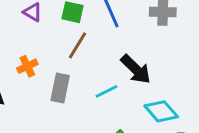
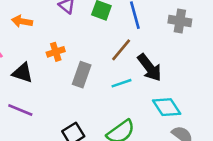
brown line: (77, 45) -> (121, 50), moved

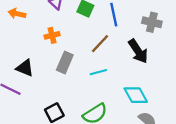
orange cross: (56, 52) -> (52, 35), moved
black arrow: (150, 68) -> (138, 51), moved
black triangle: (23, 73) -> (25, 68), moved

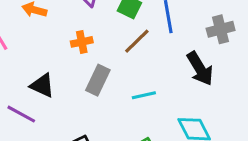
gray cross: (152, 22) -> (221, 29), turned -30
brown line: (100, 44) -> (137, 41), moved

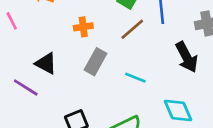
cyan line: (144, 95) -> (135, 78), turned 30

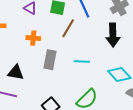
orange cross: (83, 27) -> (33, 38), turned 32
black arrow: (187, 57) -> (113, 35), turned 45

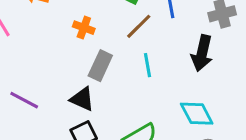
cyan line: (82, 61) -> (148, 65), moved, turned 63
black triangle: (16, 72) -> (82, 99), moved

